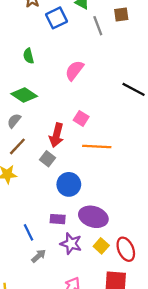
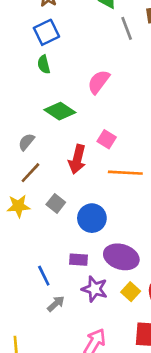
blue square: (56, 18) -> (46, 32), moved
green diamond: (24, 95) -> (60, 111), moved
gray square: (48, 159) -> (56, 203), moved

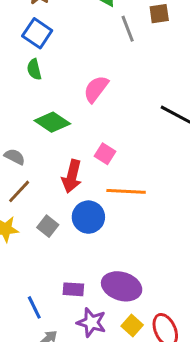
blue square: (46, 32) -> (37, 33), turned -30
gray semicircle: (26, 142) -> (15, 157), turned 78
blue circle: (92, 218) -> (88, 217), moved

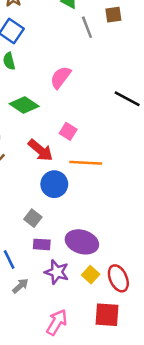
red arrow: (72, 176) -> (40, 150), turned -64
gray square: (48, 226) -> (33, 218), moved

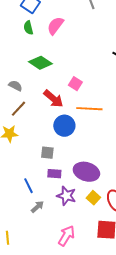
pink semicircle: (61, 77) -> (55, 26), moved
gray square: (33, 218) -> (47, 153), turned -32

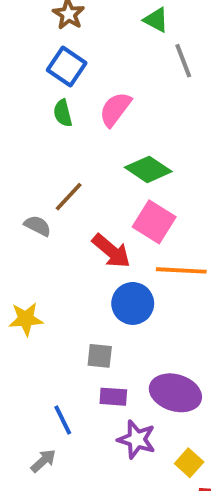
green diamond: (40, 63) -> (148, 169), moved
pink square: (75, 84) -> (154, 222), size x1.5
brown line: (18, 109) -> (69, 197), moved
yellow square: (93, 198) -> (189, 463), moved
gray arrow: (37, 207) -> (43, 461), moved

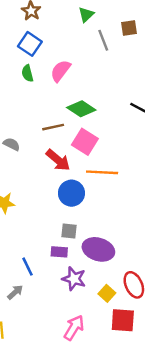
green triangle: (156, 20) -> (86, 15), turned 49
brown line: (69, 197) -> (53, 127), moved, turned 35
gray square: (100, 356) -> (69, 231), moved

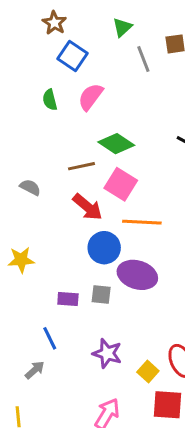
blue square: (30, 44) -> (72, 56), moved
purple ellipse: (98, 249) -> (137, 275), moved
purple rectangle: (59, 252) -> (68, 299), moved

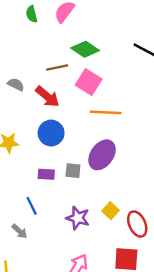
red arrow: (88, 207) -> (47, 97), moved
blue circle: (104, 248) -> (51, 133), moved
purple ellipse: (137, 275) -> (102, 155), turned -72
gray arrow: (35, 370) -> (20, 231), turned 84
yellow square: (148, 371) -> (111, 211), moved

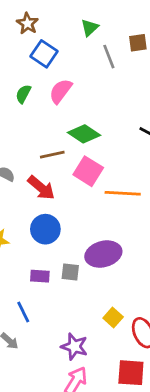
green semicircle: (32, 14) -> (23, 94), turned 42
orange line: (106, 112) -> (123, 193), moved
purple ellipse: (102, 155) -> (103, 254), turned 40
purple star: (78, 218) -> (74, 347), moved

